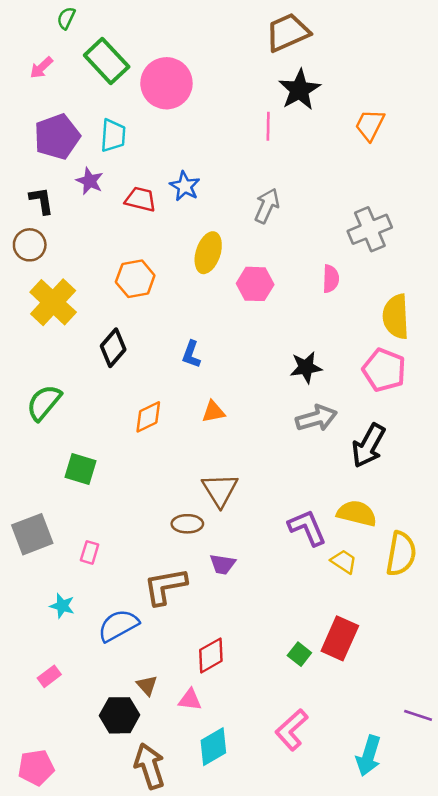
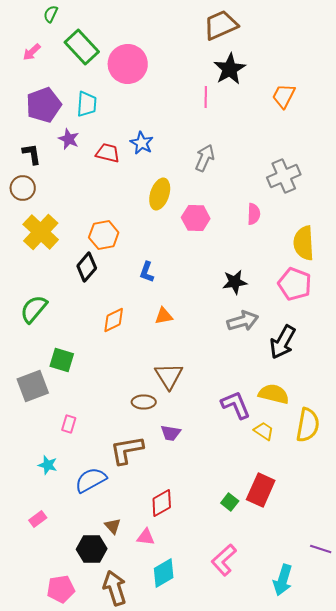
orange hexagon: (135, 279) -> (104, 235), moved
gray square: (32, 534) -> (33, 386), moved
pink pentagon: (36, 767) -> (61, 589), moved

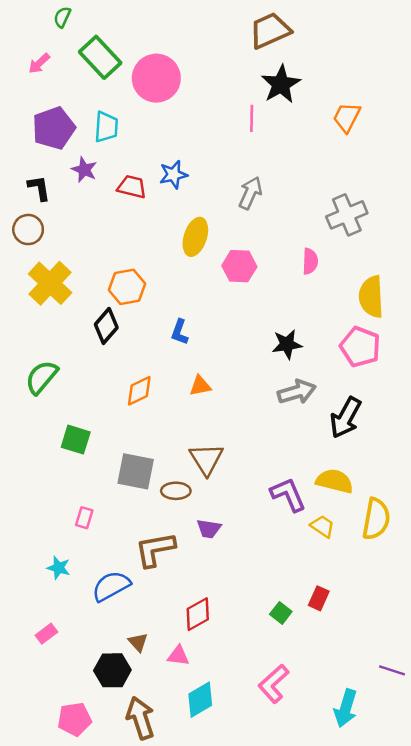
blue star: (142, 143) -> (173, 175), turned 30
gray square: (33, 386) -> (136, 471), moved, turned 32
red rectangle: (261, 490) -> (319, 598), size x0.6

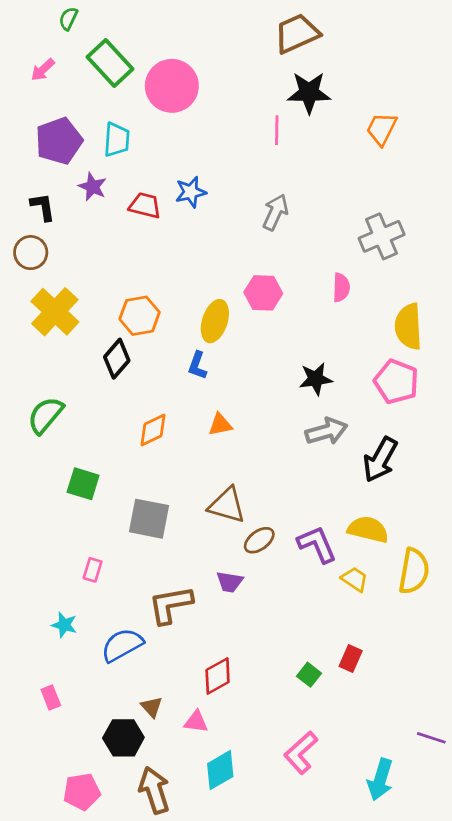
black star: (281, 84) -> (309, 93), turned 30
yellow ellipse: (195, 237) -> (215, 321), moved
brown triangle: (206, 459) -> (227, 505), turned -42
brown ellipse: (176, 491) -> (259, 540), moved, turned -36
pink rectangle: (46, 634) -> (51, 698), turned -75

